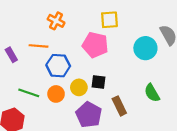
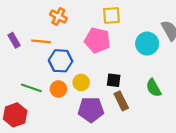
purple rectangle: (11, 55) -> (14, 40), moved
black square: (99, 82) -> (114, 80), moved
purple pentagon: (89, 115) -> (91, 110), turned -30

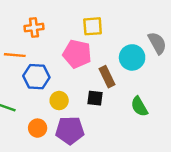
orange cross: (58, 16) -> (34, 28), turned -35
orange circle: (58, 89) -> (38, 128), moved
brown rectangle: (121, 101) -> (107, 77), moved

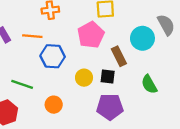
pink pentagon: (77, 54) -> (91, 35), turned 30
yellow circle: (59, 101) -> (84, 78), moved
purple pentagon: (70, 130) -> (110, 107), moved

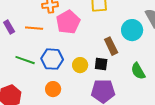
pink pentagon: (91, 35) -> (68, 22), moved
blue hexagon: (53, 56) -> (52, 59), moved
green line: (22, 84) -> (25, 60), moved

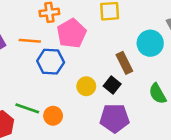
blue hexagon: (52, 59) -> (51, 62), moved
green line: (25, 60) -> (27, 108), moved
black square: (101, 64) -> (112, 85), turned 32

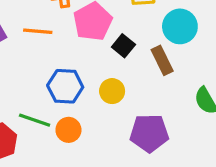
cyan circle: (150, 43) -> (180, 26), moved
blue hexagon: (51, 62) -> (65, 86), moved
black square: (112, 85) -> (123, 46), moved

